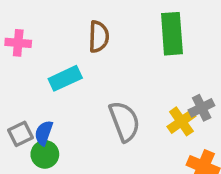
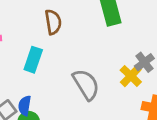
cyan rectangle: (65, 78) -> (33, 60), turned -35

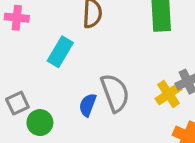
blue semicircle: (25, 106) -> (88, 105), moved

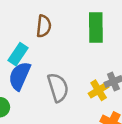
blue semicircle: (88, 105) -> (20, 76), moved, size x1.6

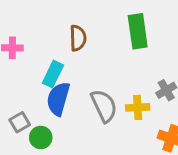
yellow cross: (99, 90) -> (138, 107), moved, turned 36

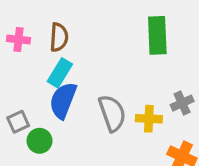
brown semicircle: (78, 38) -> (59, 37), moved

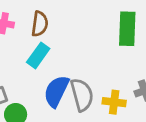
blue semicircle: (63, 100) -> (56, 91), moved

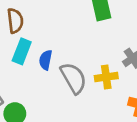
blue semicircle: (56, 91) -> (46, 60), moved, size x0.6

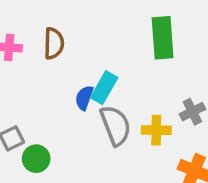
cyan rectangle: (22, 51) -> (104, 88), moved

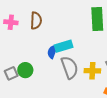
cyan rectangle: (104, 88) -> (64, 46), turned 42
green circle: (36, 159) -> (25, 70), moved

